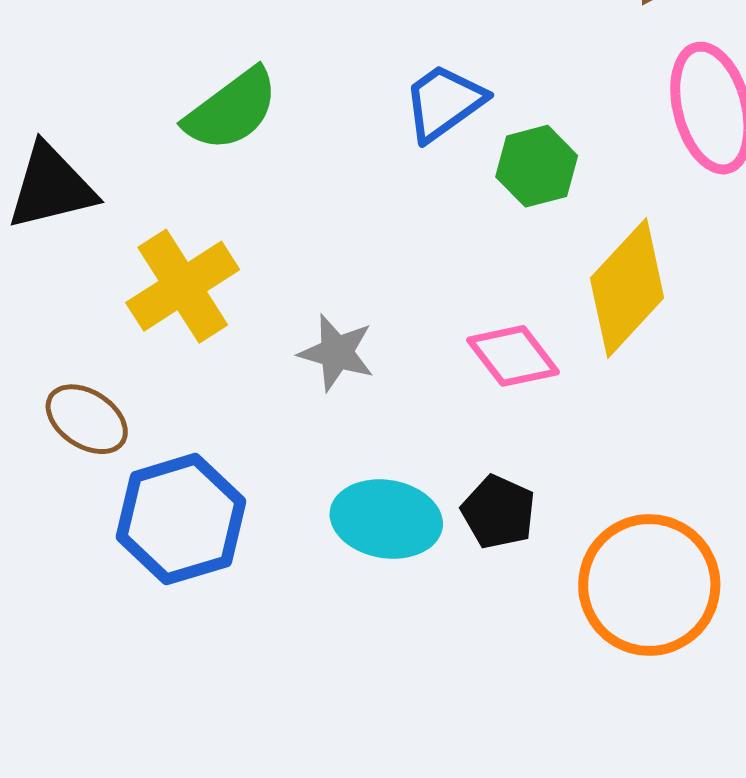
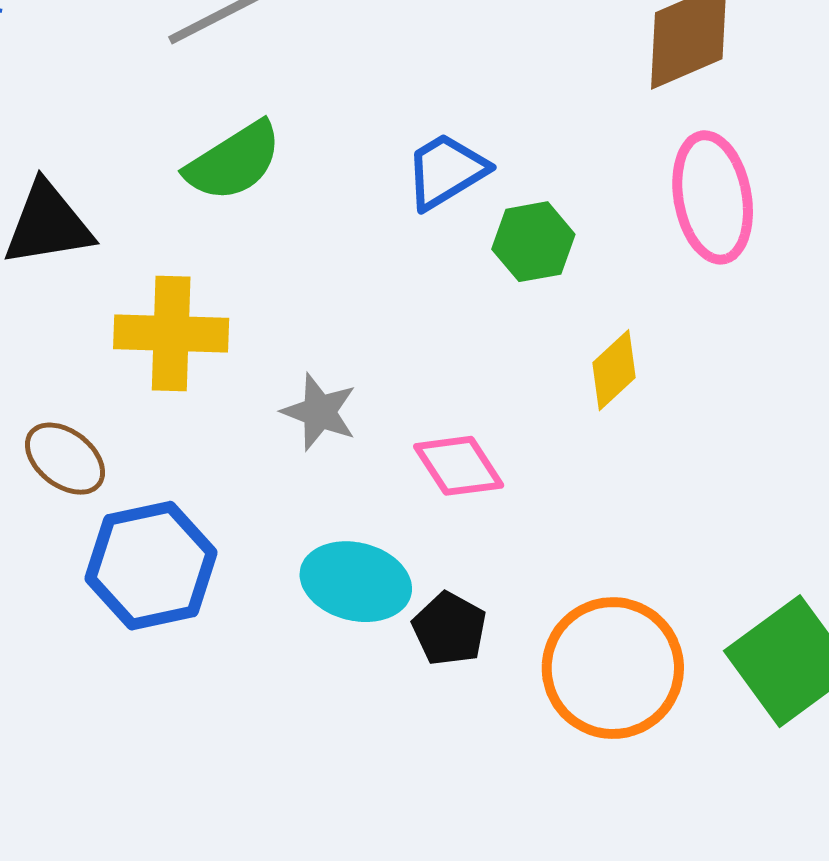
yellow cross: (183, 286) -> (171, 333), turned 30
yellow diamond: (627, 288) -> (614, 370), size x0.6
pink diamond: (513, 356) -> (459, 466), moved
black pentagon: (498, 512) -> (450, 629), moved

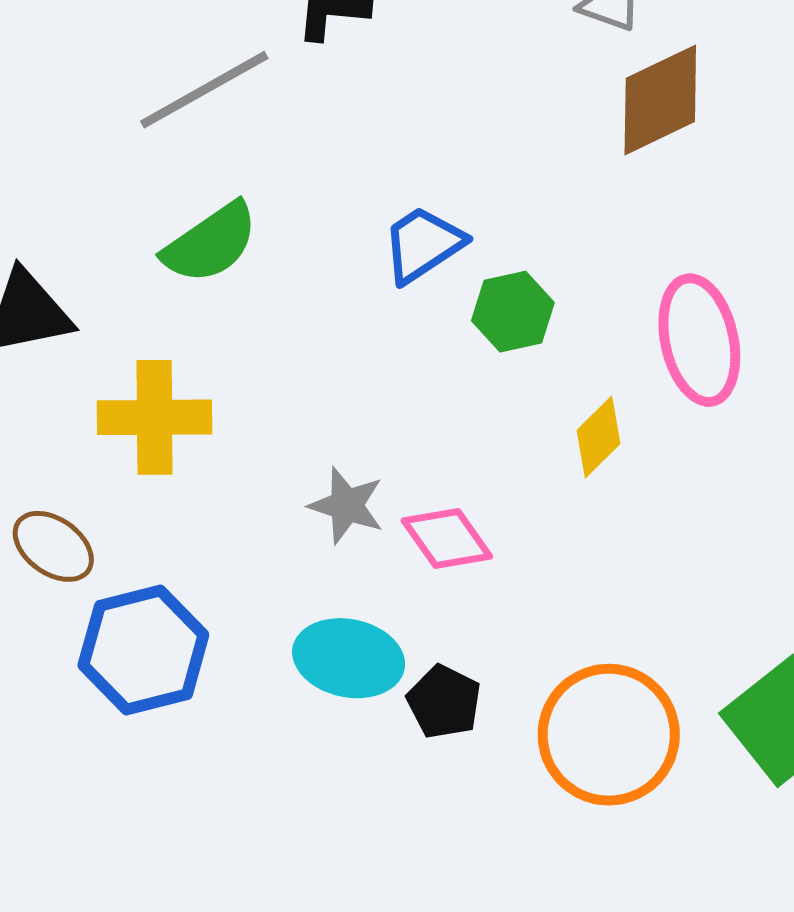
pink ellipse: (713, 197) -> (699, 340), moved
gray star: (319, 412) -> (347, 505), moved

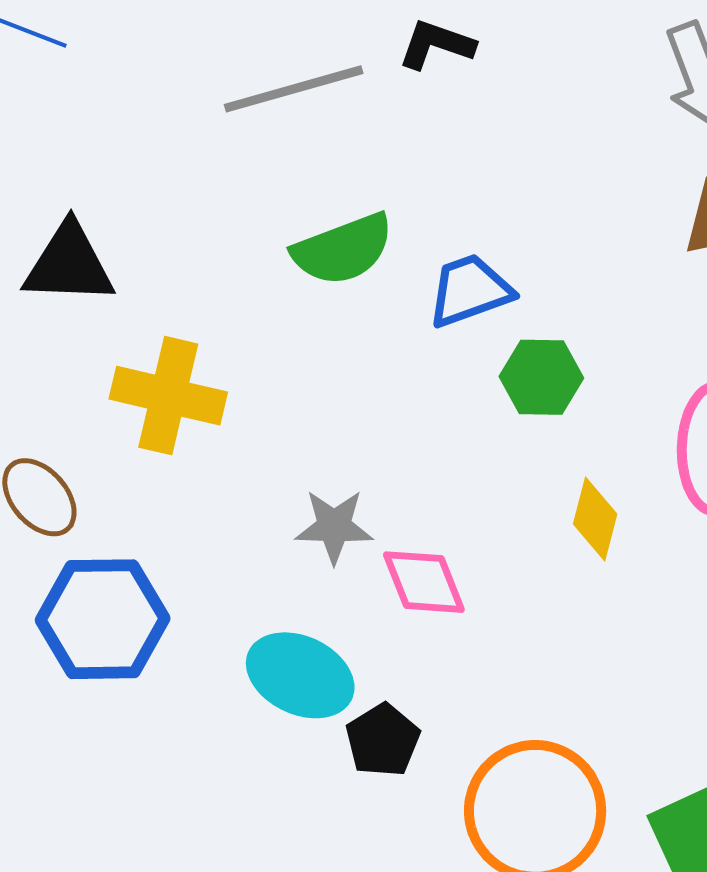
green semicircle: (210, 243) -> (343, 249), moved
yellow diamond: (598, 437) -> (595, 519), turned -44
gray star: (347, 505) -> (334, 526), turned -30

